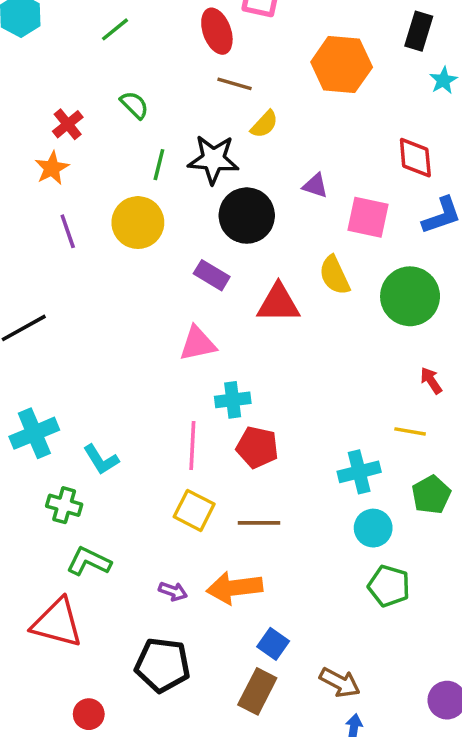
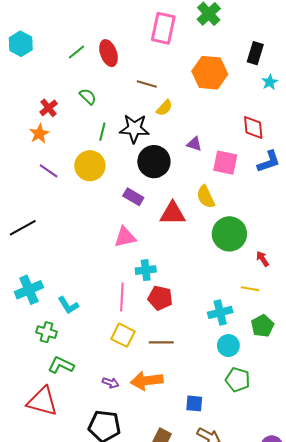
red ellipse: (217, 31) -> (109, 53), moved
purple line: (68, 231) -> (49, 171), turned -36
green circle: (410, 296) -> (229, 234), moved
blue square: (273, 644) -> (194, 403), moved, turned -30

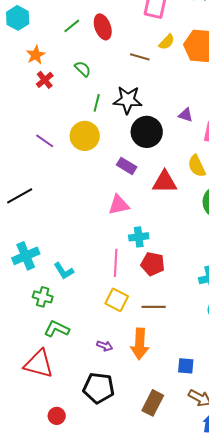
yellow semicircle: (164, 108) -> (167, 42), moved
orange star: (39, 134) -> (36, 55), moved
orange arrow: (147, 381) -> (140, 344), turned -80

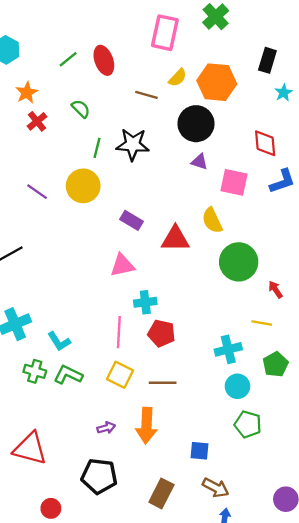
black circle: (147, 132) -> (196, 124), moved
green L-shape: (57, 329) -> (68, 375), moved
purple arrow: (105, 346) -> (106, 428), turned -35

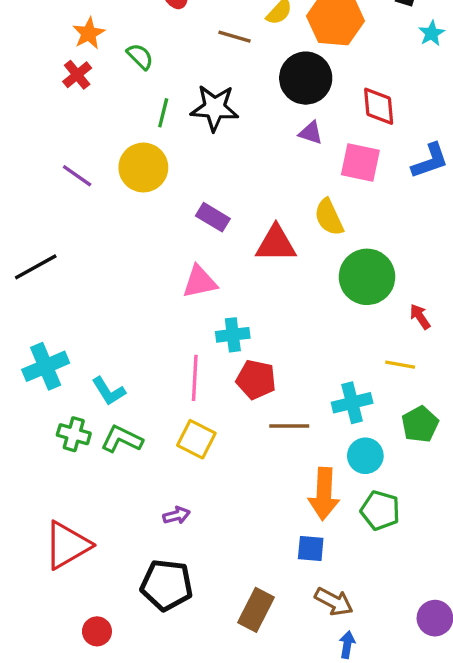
orange star: (27, 93) -> (89, 33), moved
red diamond: (265, 143) -> (379, 106), moved
brown line: (163, 383) -> (289, 426), moved
orange arrow: (146, 425) -> (324, 494), moved
red triangle: (30, 448) -> (67, 545), turned -45

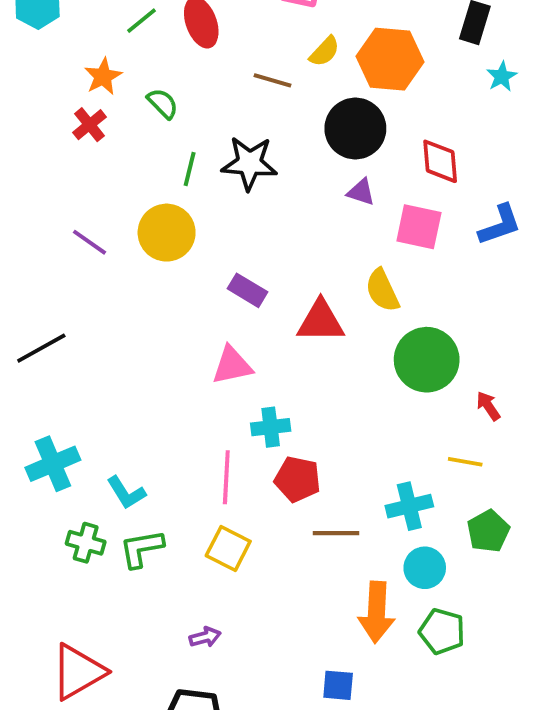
green L-shape: (122, 439) -> (142, 549), turned -36
blue square: (311, 549) -> (338, 685), moved

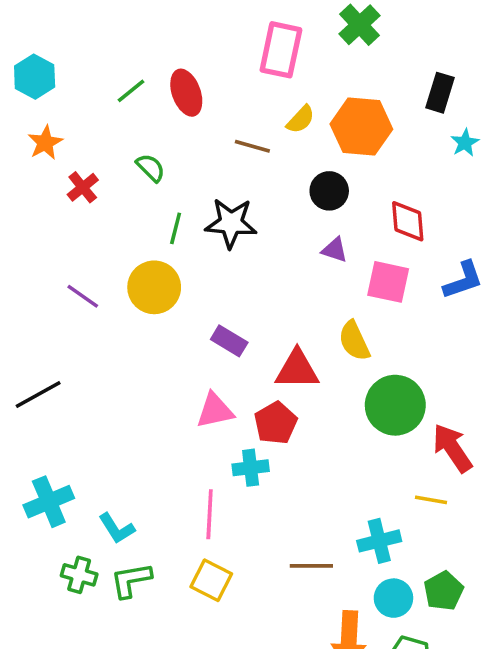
orange star: (103, 76) -> (45, 143), moved
black circle: (355, 129) -> (329, 191), size x0.7
red arrow: (488, 406) -> (452, 448), size x1.8
red pentagon: (298, 479) -> (276, 423), moved, turned 30
green pentagon: (488, 531) -> (443, 591), moved

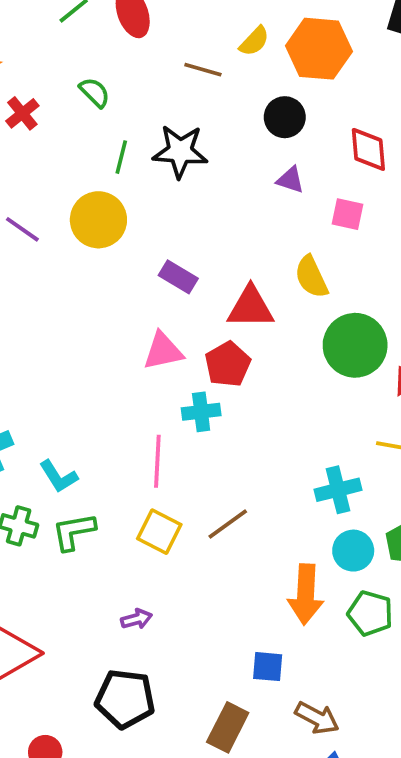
pink square: (388, 282) -> (347, 214), size x0.7
brown line: (311, 566) -> (228, 524), moved, turned -36

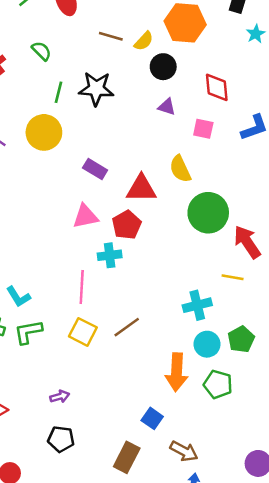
yellow semicircle: (254, 41) -> (144, 41), moved
purple arrow: (136, 619) -> (60, 396), moved
blue square: (268, 667) -> (152, 418), turned 30
black pentagon: (125, 699) -> (61, 439), size x0.7

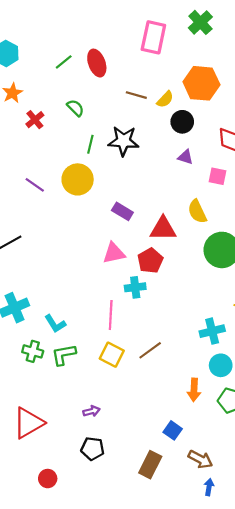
orange arrow: (177, 372) -> (194, 390), size x0.7

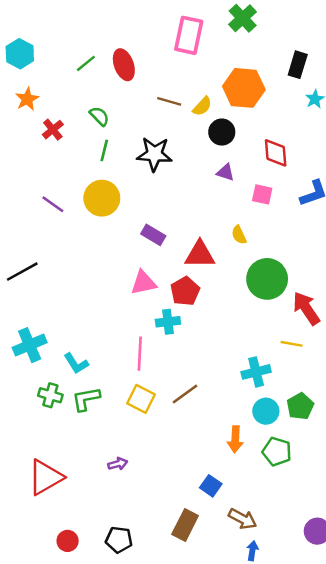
green line: (90, 144) -> (104, 150), moved
yellow semicircle: (197, 211) -> (239, 235), size x0.7
black pentagon: (93, 449) -> (119, 540), moved

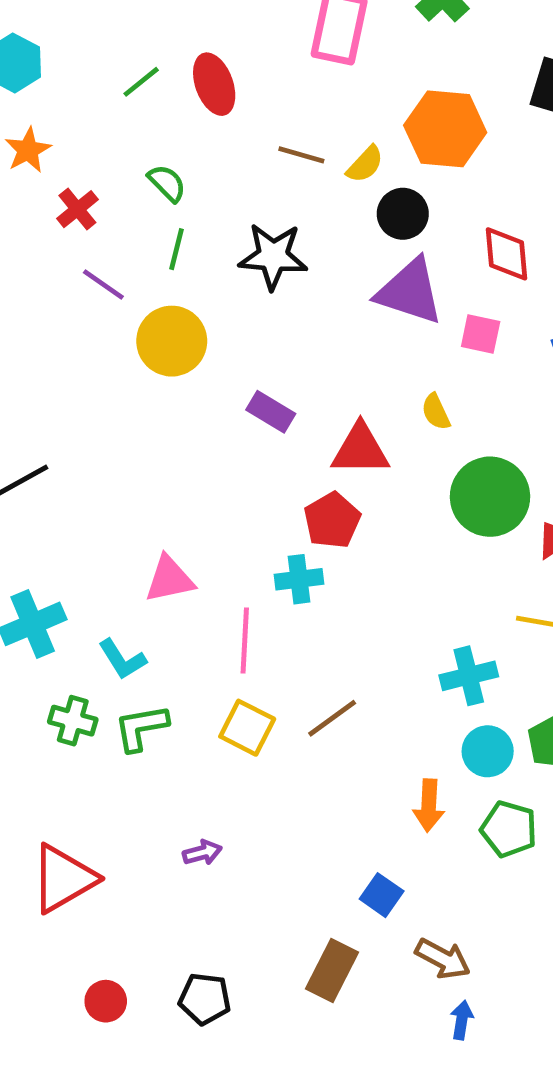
purple triangle: (225, 172) -> (410, 292), size x2.0
purple line: (53, 204) -> (103, 285), moved
pink triangle: (143, 283) -> (169, 579), moved

